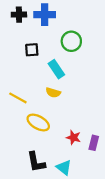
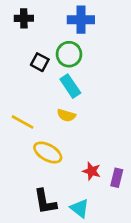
blue cross: (45, 15) -> (81, 20), moved
green circle: (71, 41) -> (69, 54), moved
black square: (32, 50) -> (40, 62), turned 32

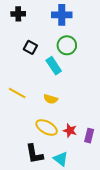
green circle: (69, 54) -> (67, 45), moved
yellow semicircle: (66, 115) -> (51, 99), moved
yellow ellipse: (48, 152) -> (47, 127), moved

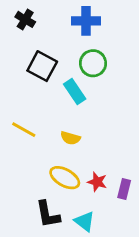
black cross: (18, 14) -> (25, 19), turned 32
black square: (30, 47) -> (42, 66), size x1.5

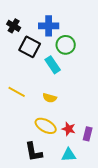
black cross: (25, 19) -> (14, 26), moved
blue cross: (86, 21) -> (49, 26), moved
cyan triangle: (85, 221) -> (69, 155), moved, turned -42

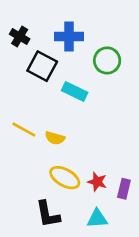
green circle: (66, 45) -> (107, 60), moved
cyan rectangle: (53, 65) -> (75, 92), turned -30
yellow semicircle: (50, 98) -> (55, 138), moved

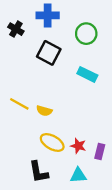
blue cross: (69, 37) -> (48, 15), moved
green circle: (107, 60) -> (86, 34), moved
black square: (42, 66) -> (49, 53), moved
cyan rectangle: (75, 92) -> (87, 74), moved

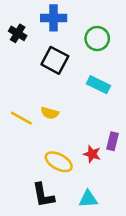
yellow semicircle: (44, 111) -> (50, 113), moved
red star: (78, 146) -> (92, 154), moved
purple rectangle: (100, 152) -> (113, 141), moved

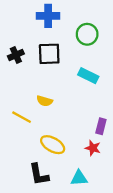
black cross: (18, 33) -> (16, 55), moved, turned 35
black square: (55, 60) -> (49, 54), turned -30
yellow line: (21, 118) -> (22, 117), moved
red star: (92, 154) -> (93, 148), moved

